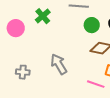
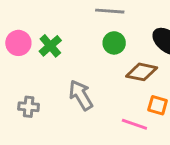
green cross: (43, 16) -> (50, 46), moved
green circle: (92, 25) -> (114, 43), moved

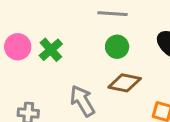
brown diamond: (142, 72) -> (125, 83), moved

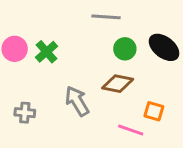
green circle: (117, 47) -> (125, 49), moved

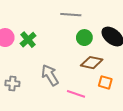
brown diamond: (118, 84) -> (92, 63), moved
pink line: (131, 130) -> (76, 94), moved

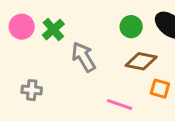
gray arrow: (50, 75) -> (84, 57), moved

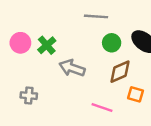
gray arrow: (84, 57) -> (72, 68), turned -40
brown diamond: (141, 61) -> (120, 72), turned -35

